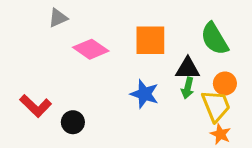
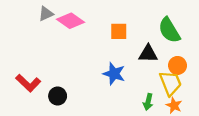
orange square: (150, 40) -> (119, 31), size x0.7
pink diamond: (91, 49) -> (71, 21), moved
green arrow: (188, 88) -> (148, 102), moved

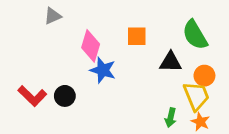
pink diamond: (71, 21) -> (91, 46), moved, turned 72
blue star: (114, 74) -> (103, 70), moved
black circle: (58, 96) -> (65, 96), moved

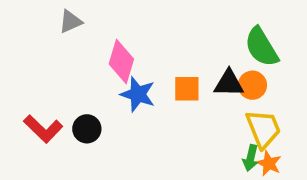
orange square: (137, 36) -> (187, 89), moved
orange circle: (204, 76) -> (252, 85), moved
green arrow: (171, 118) -> (251, 158), moved

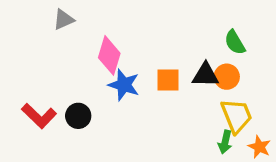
green semicircle: (261, 47) -> (235, 42), size x0.7
orange star: (269, 163) -> (259, 147), moved

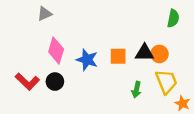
green semicircle: (235, 42) -> (173, 18), moved, turned -138
pink diamond: (109, 55) -> (56, 51), moved
green arrow: (225, 142) -> (136, 90), moved

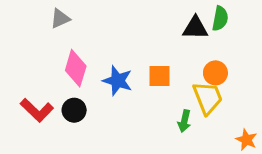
green semicircle: (173, 18) -> (220, 19), moved
black triangle: (145, 53) -> (195, 28), moved
yellow trapezoid: (166, 82) -> (208, 98), moved

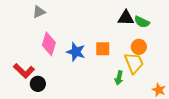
green semicircle: (220, 19) -> (142, 22), moved, turned 105
black circle: (74, 110) -> (38, 84), moved

